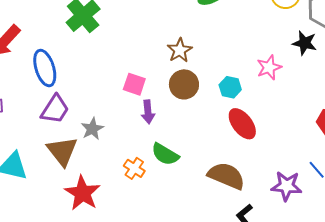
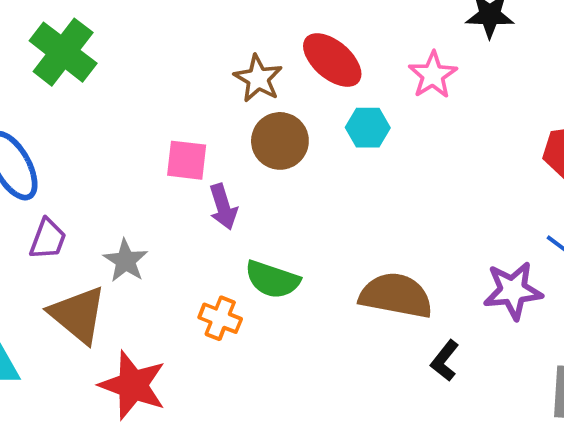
purple trapezoid: (55, 109) -> (48, 239), size x0.7
red ellipse: (242, 124) -> (332, 60), moved

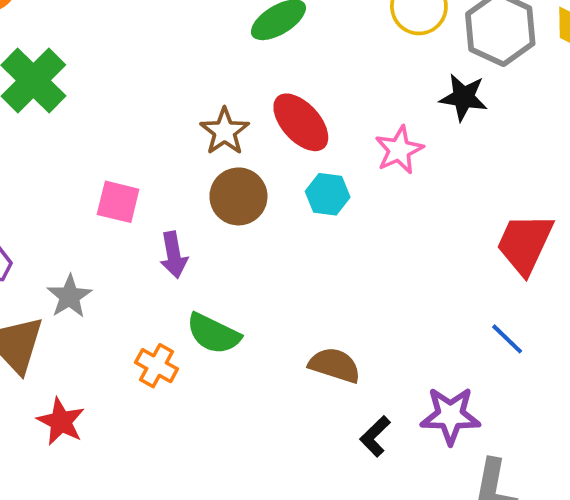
pink square: (187, 160) -> (118, 202), moved
purple star: (513, 291) -> (450, 416), moved
brown semicircle: (396, 295) -> (335, 365), size x0.7
red star: (133, 385) -> (61, 422), size x0.7

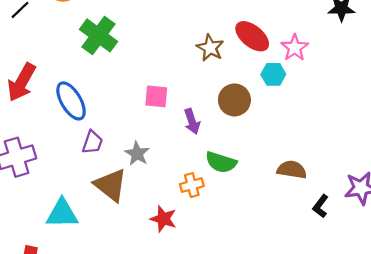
pink star: (399, 150) -> (295, 48), moved
brown circle: (238, 196) -> (234, 100), moved
orange cross: (157, 366) -> (192, 185), turned -35
red star: (61, 422) -> (163, 219), moved

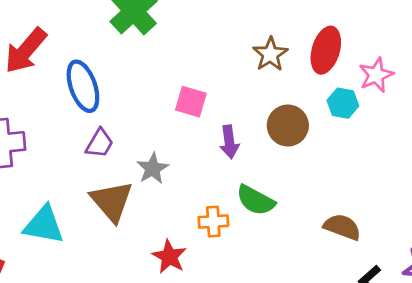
red ellipse: (252, 36) -> (326, 50), turned 56

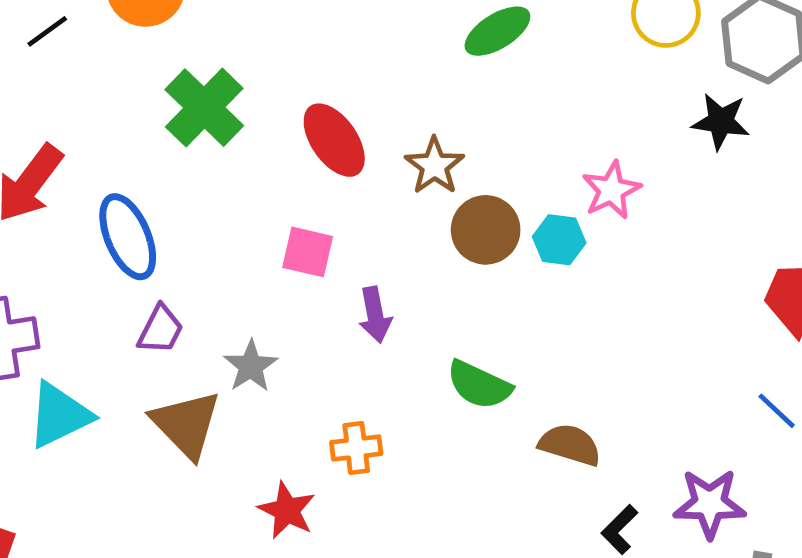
red ellipse: (326, 50) -> (334, 140), moved, turned -48
brown circle: (288, 126) -> (486, 230), moved
green semicircle: (256, 200) -> (479, 385), moved
cyan triangle: (44, 225) -> (59, 415), moved, turned -33

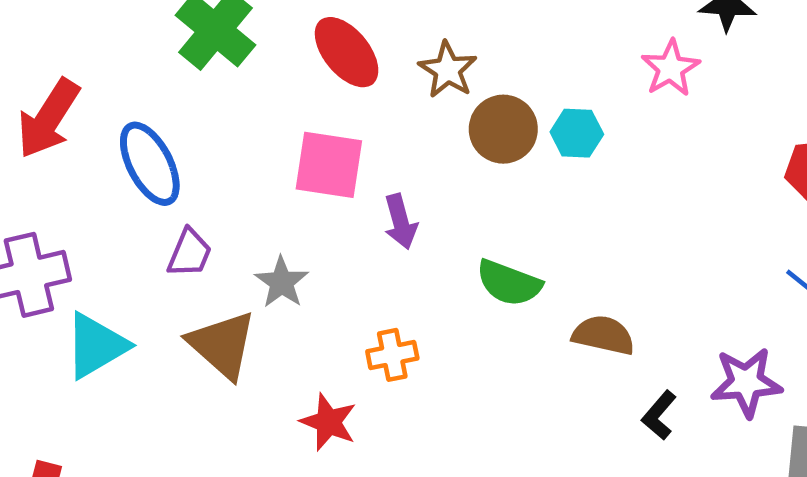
pink star: (611, 190) -> (671, 68), moved
pink square: (308, 252) -> (329, 165), size x1.4

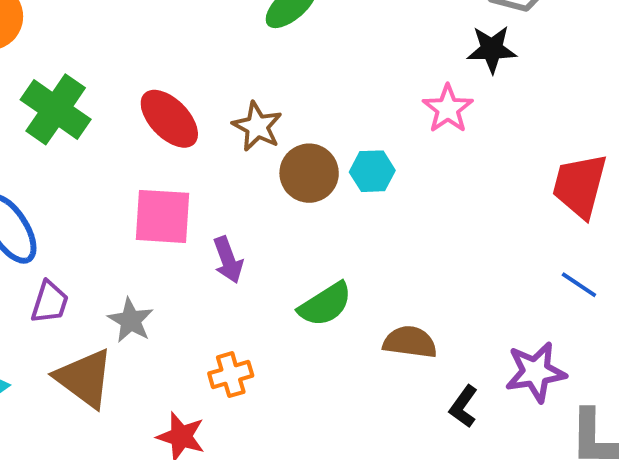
green semicircle: (509, 283) -> (325, 304), turned -48

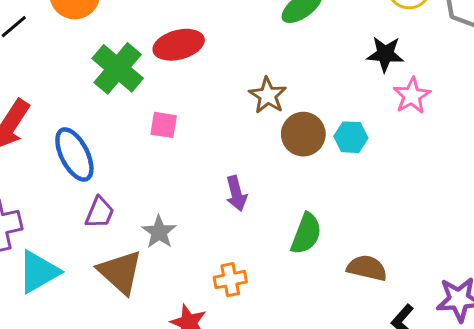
black star: (492, 49) -> (385, 54), moved
red ellipse: (169, 119) -> (179, 45), moved, turned -66
pink square: (163, 216) -> (164, 125), moved, size x0.6
green semicircle: (325, 304) -> (306, 234), turned -42

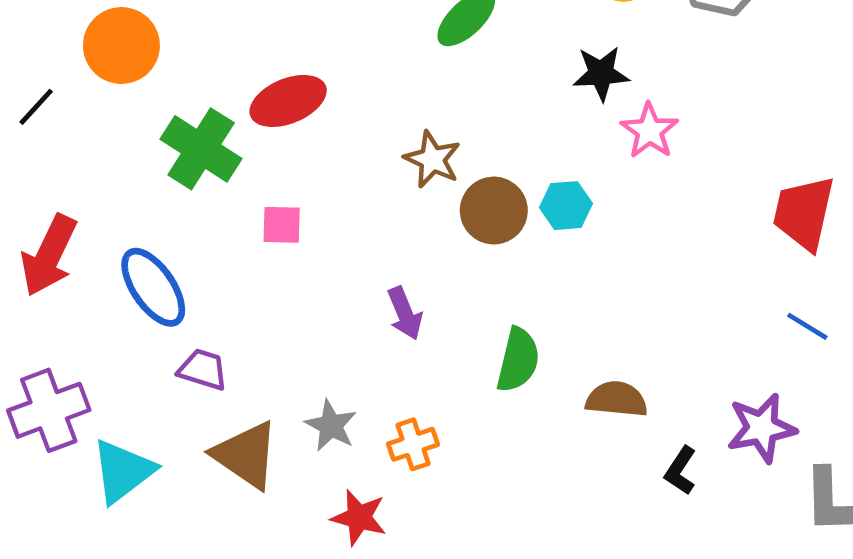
purple trapezoid: (100, 213) -> (203, 370), turned -88
gray star: (159, 232) -> (331, 426), moved

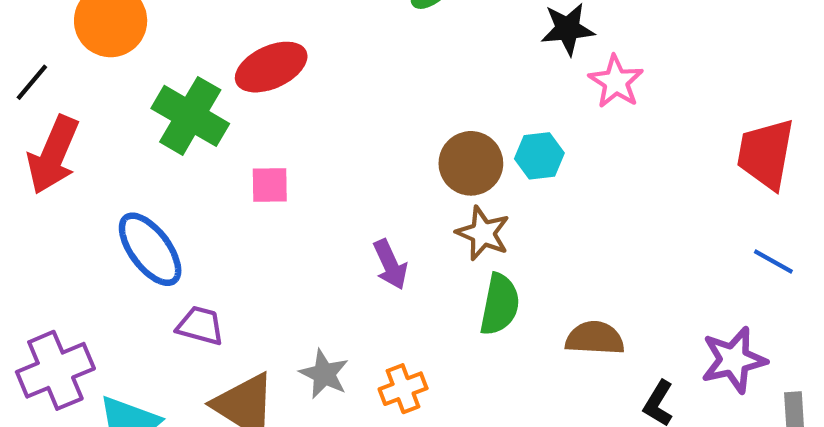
brown star: (432, 159) -> (483, 233), moved
red arrow: (49, 255) -> (53, 155), moved

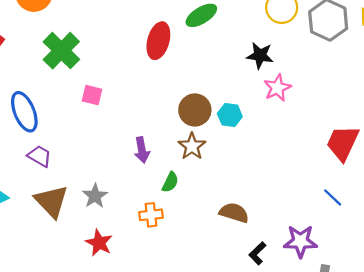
red ellipse: (271, 67) -> (158, 41), moved, turned -64
green semicircle: (500, 304) -> (170, 182), moved, size x0.7
orange cross: (403, 389) -> (151, 215), moved

